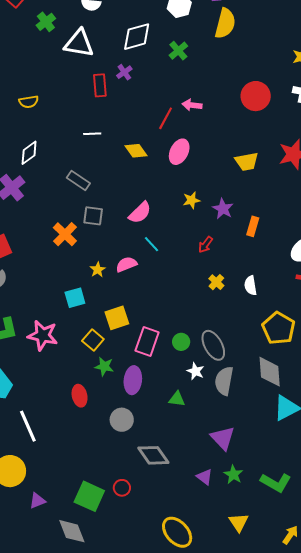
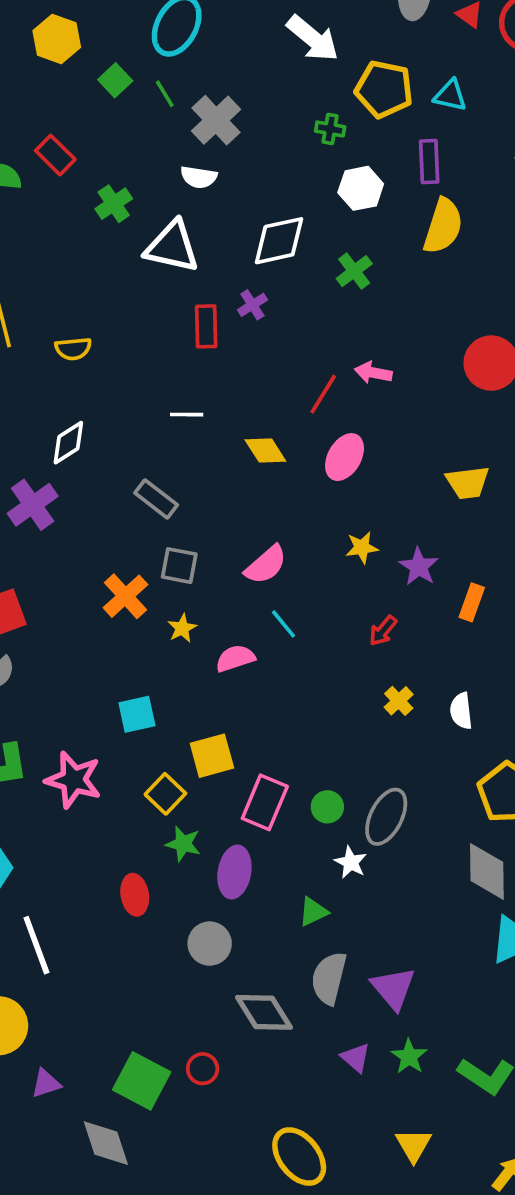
yellow star: (98, 270) -> (182, 628), moved
gray ellipse: (213, 345) -> (386, 817), turned 52
gray semicircle: (224, 381) -> (329, 978), moved
green triangle: (177, 399) -> (313, 912), turned -36

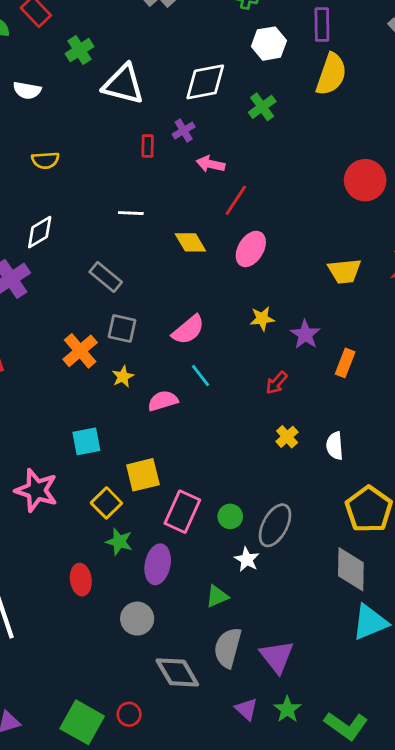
white semicircle: (199, 177) -> (27, 90), moved
red rectangle: (206, 326) -> (148, 146), size x0.7
pink arrow: (373, 373) -> (210, 164), moved

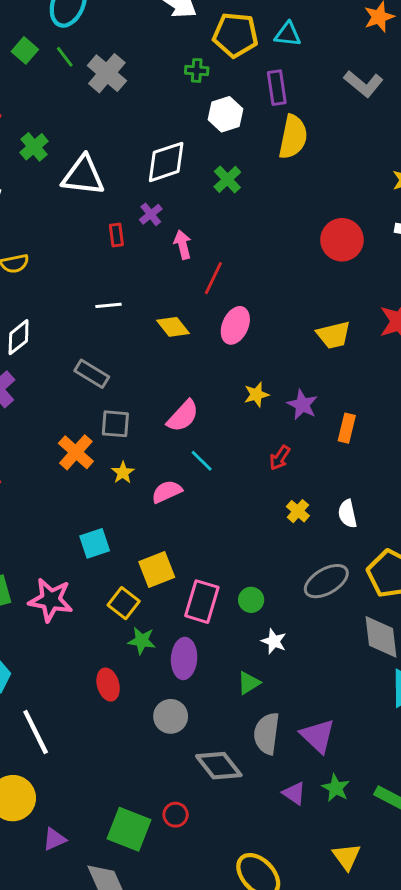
pink arrow: (210, 164) -> (183, 245), turned 72
gray ellipse: (275, 525) -> (326, 581), moved, turned 39

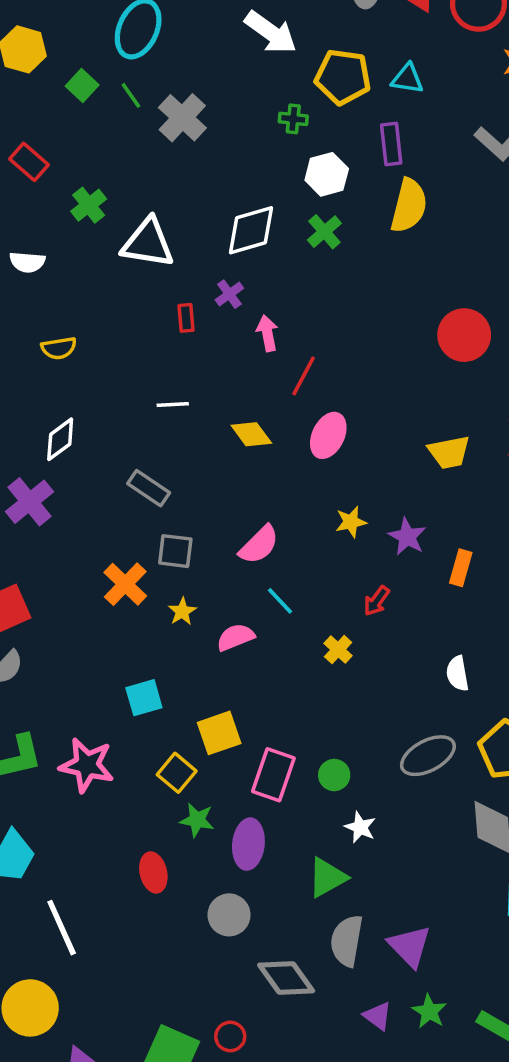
green cross: (227, 179) -> (324, 232), moved
yellow cross: (298, 511) -> (338, 650), moved
green triangle: (249, 683) -> (327, 877), size x1.4

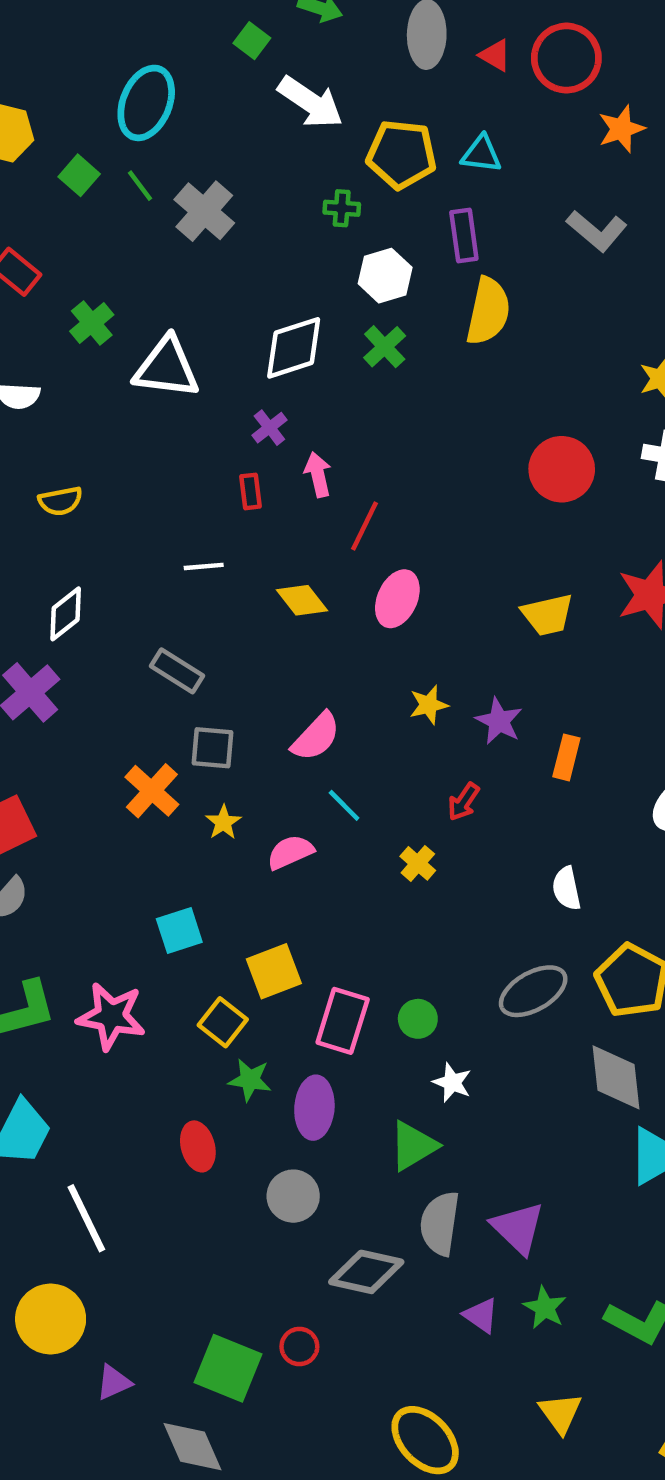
red rectangle: (186, 318) -> (251, 491), moved
gray diamond: (286, 978) -> (366, 1272), turned -40

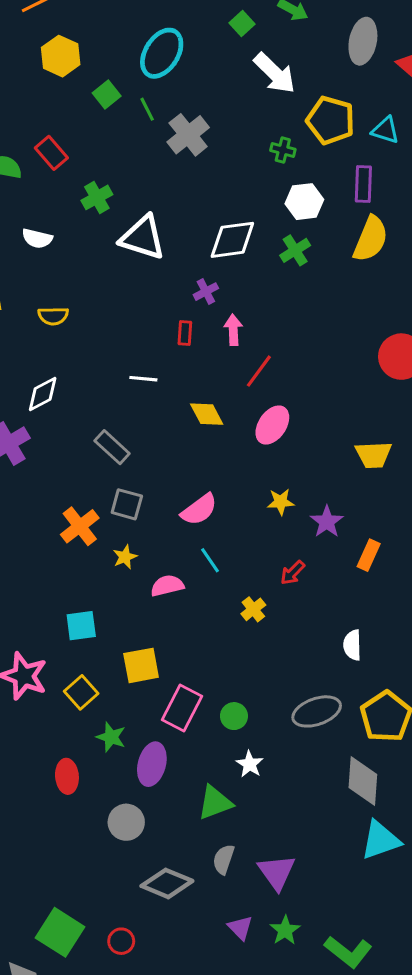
yellow square: (223, 1022) -> (81, 692), moved
gray semicircle: (440, 1223) -> (224, 859), size x0.7
red circle: (299, 1346) -> (121, 941), moved

